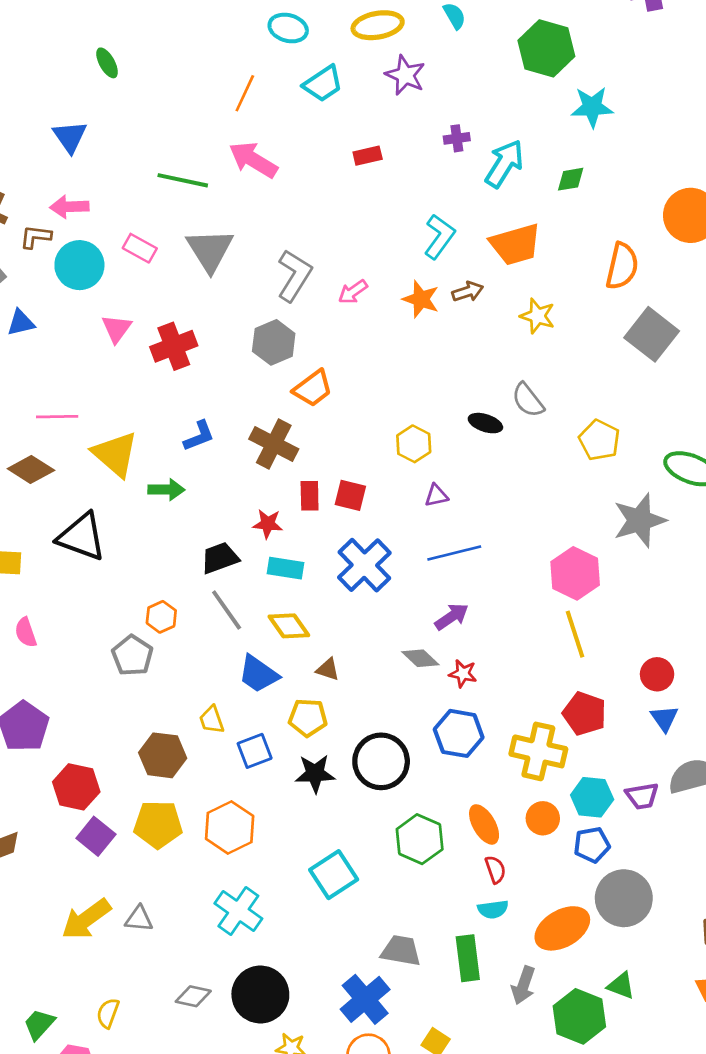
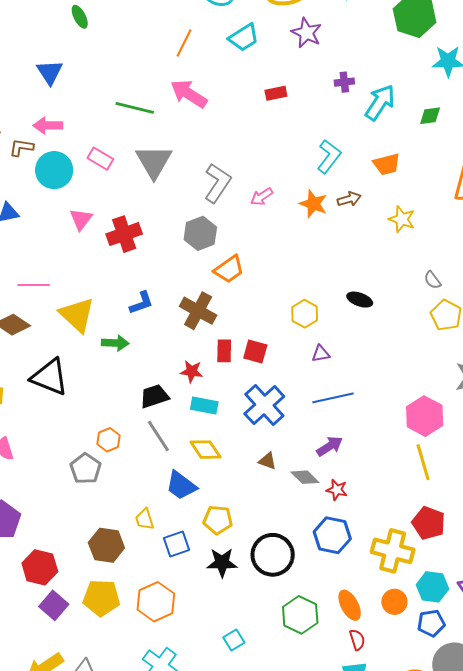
orange trapezoid: (515, 244) -> (387, 164), size x0.7
gray semicircle: (528, 400) -> (432, 280), moved, size x0.7
brown triangle: (328, 669) -> (268, 461), moved
cyan square: (334, 875) -> (234, 640), size x0.6

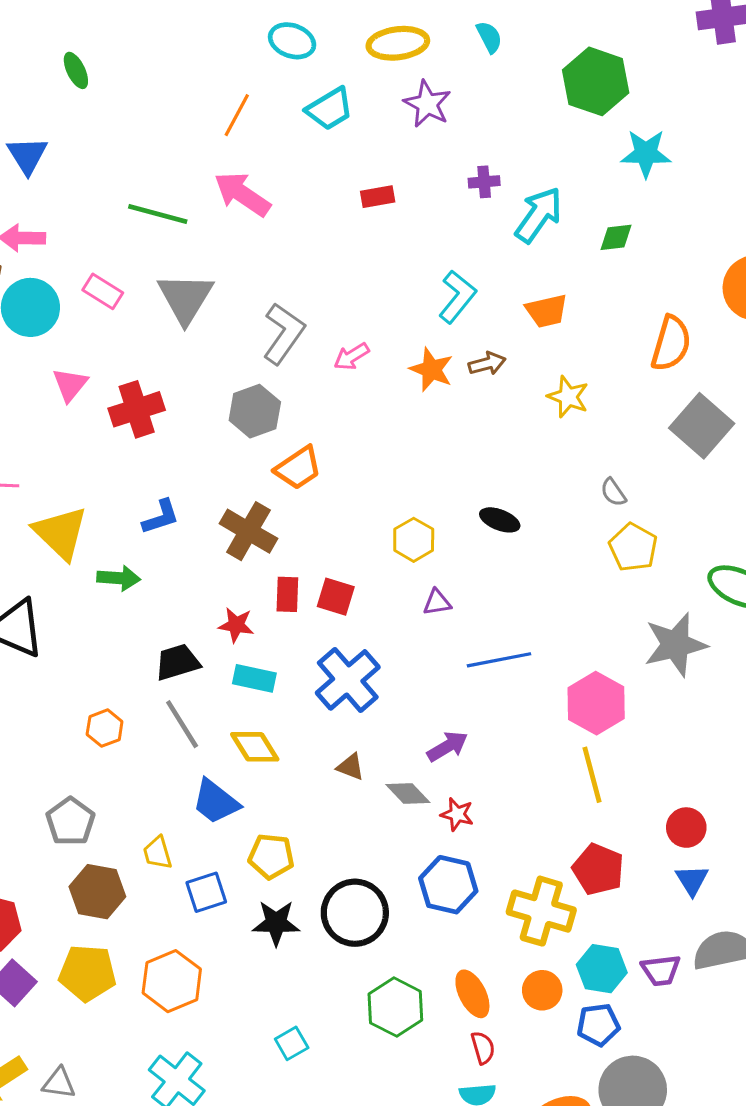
blue line: (333, 398) -> (499, 660), moved
gray pentagon: (86, 469) -> (70, 821), moved

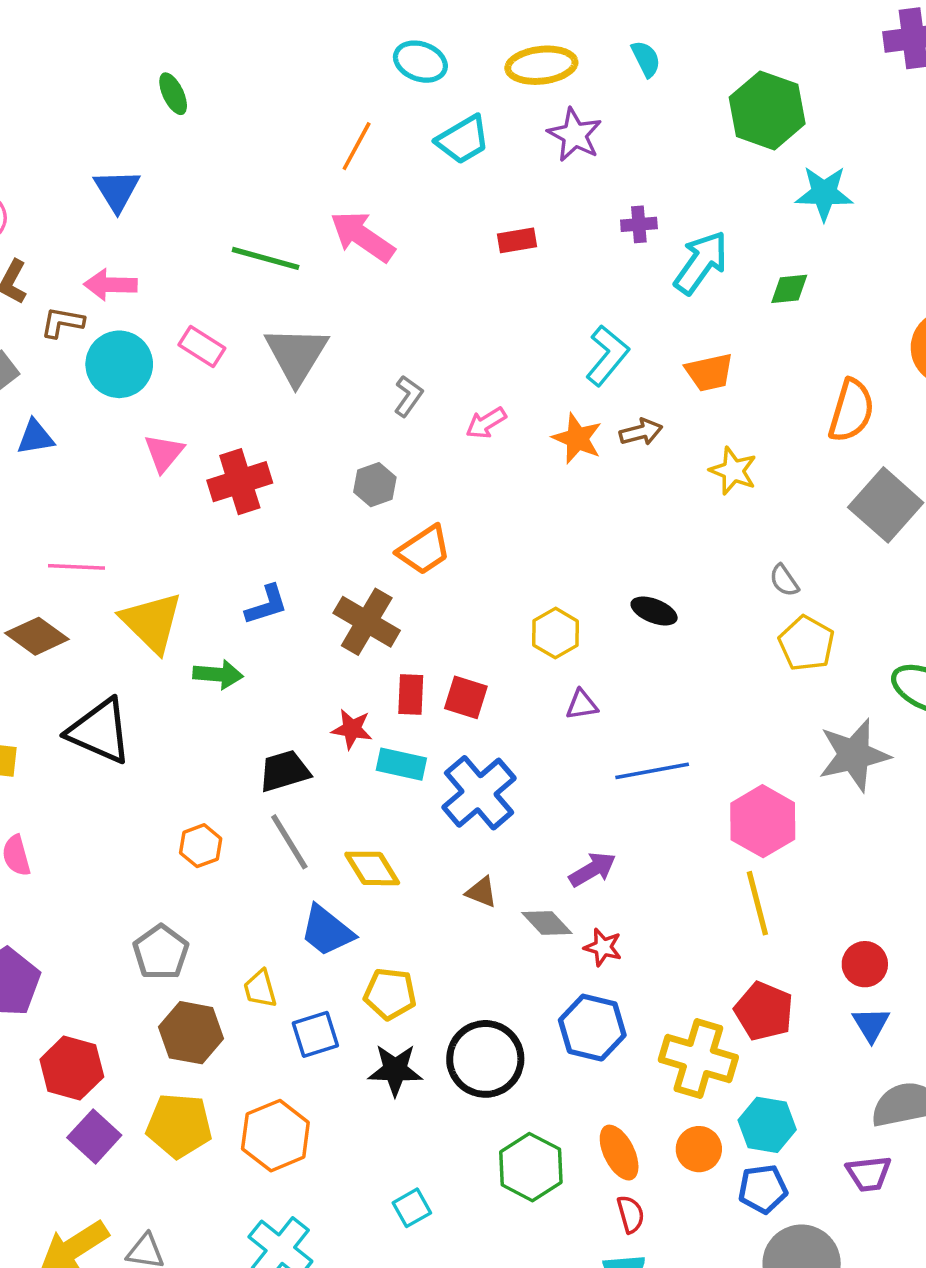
gray L-shape: (284, 333) -> (408, 396), size x0.6
gray hexagon: (255, 411) -> (375, 485), size x0.7
cyan rectangle: (254, 678) -> (401, 764), moved
purple trapezoid: (661, 970) -> (869, 1174), moved

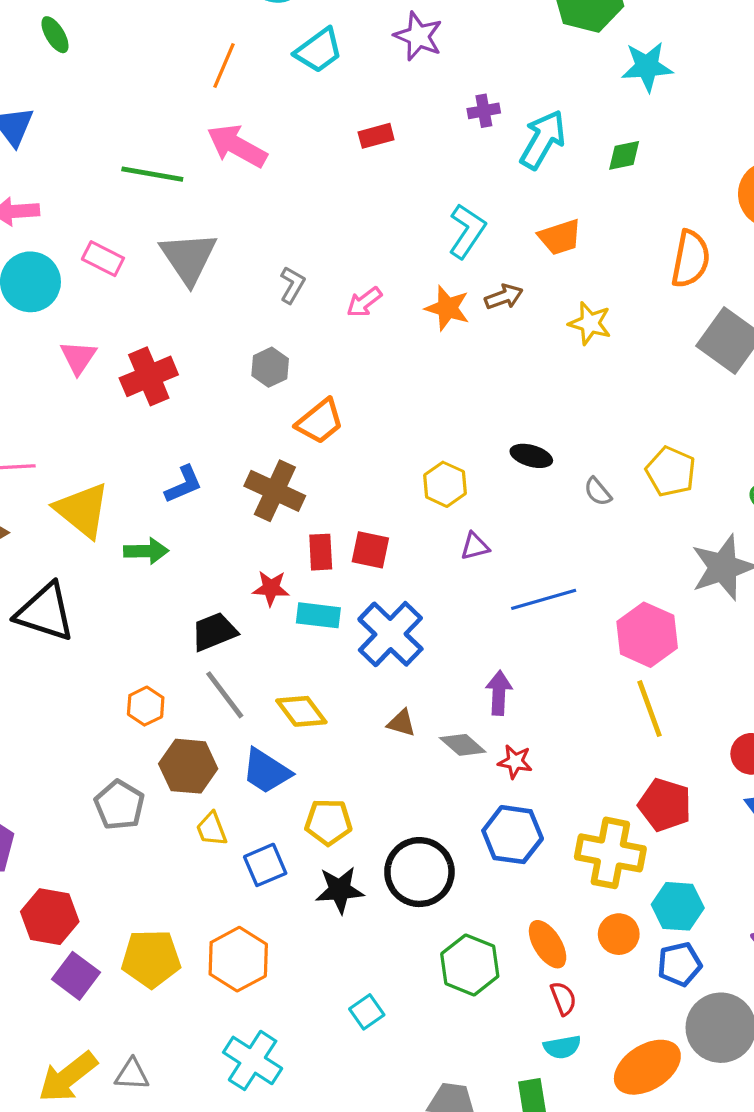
gray semicircle: (784, 580) -> (598, 492), moved
purple arrow: (592, 869) -> (499, 693), turned -51
brown hexagon: (191, 1033) -> (188, 766), moved

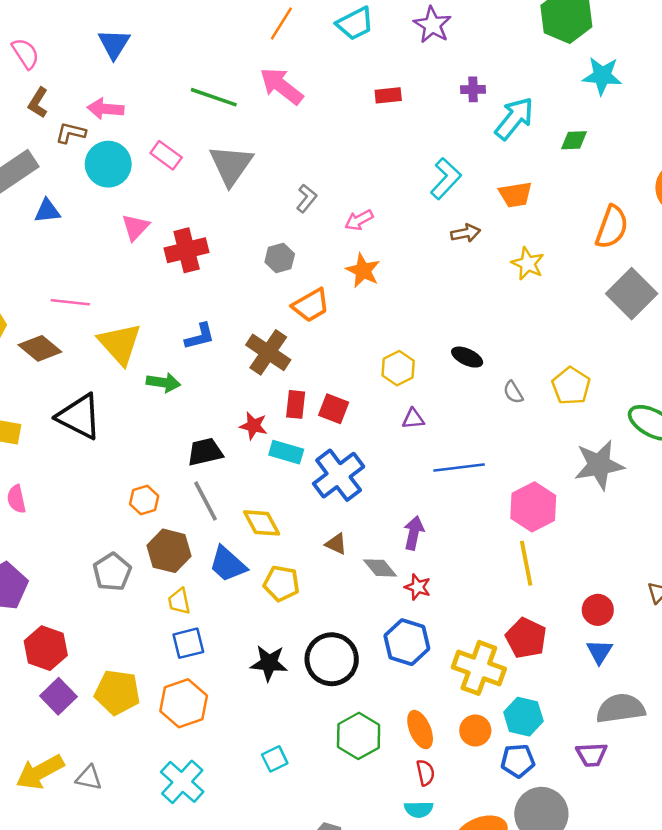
orange star: (447, 308) -> (363, 271), moved
yellow pentagon: (328, 822) -> (281, 583), moved
blue square: (265, 865) -> (188, 643), moved

